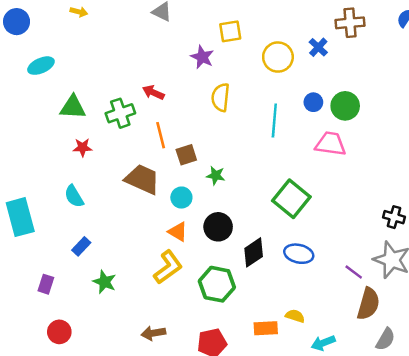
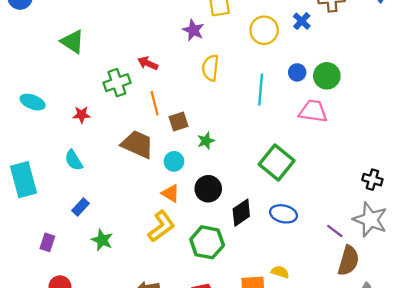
cyan ellipse: (41, 66) -> (33, 102), moved, turned 45
green triangle: (73, 107) -> (72, 42), moved, turned 30
green star: (216, 176) -> (206, 141), turned -30

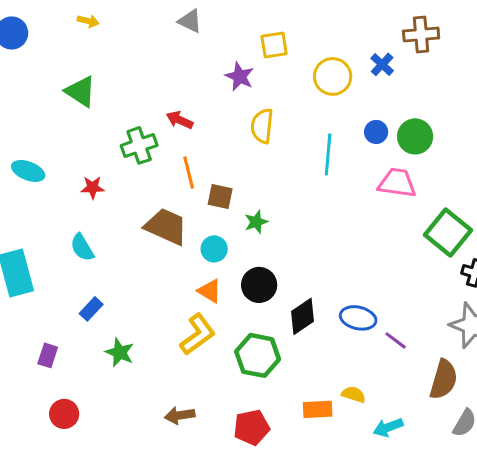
brown square: (179, 121) -> (220, 196), turned 30
green square: (277, 163) -> (448, 232), moved
purple line: (335, 231) -> (396, 340), moved

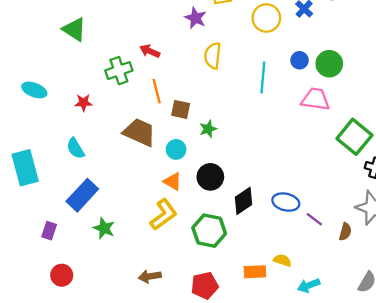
blue rectangle: (91, 309) -> (82, 195), size x1.8
brown semicircle: (444, 379) -> (345, 232), moved, size x0.6

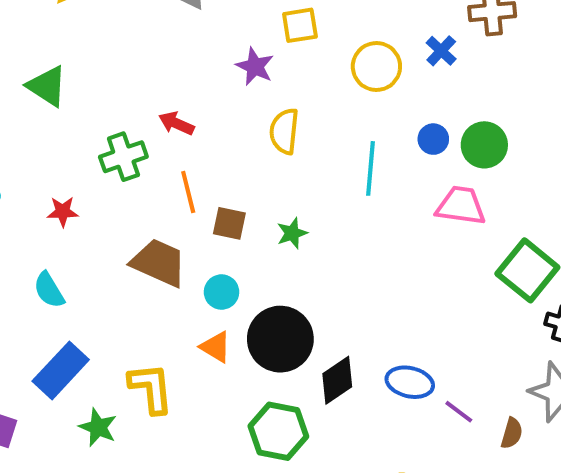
green star: (208, 129) -> (292, 233), moved
black circle: (210, 177) -> (280, 339), size x1.4
yellow L-shape: (163, 215) -> (151, 388), moved, turned -60

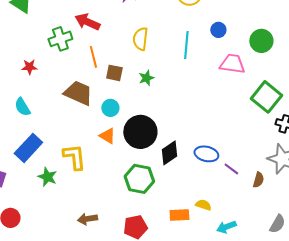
red arrow: (176, 123) -> (87, 22), size x1.4
yellow semicircle: (284, 131) -> (140, 39), moved
green circle: (484, 145) -> (261, 41), moved

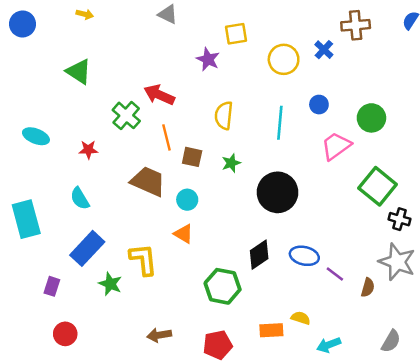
green cross: (60, 39) -> (126, 115), turned -30
pink trapezoid: (232, 64) -> (336, 146), turned -44
black circle: (140, 132) -> (278, 192), moved

